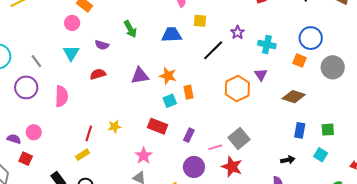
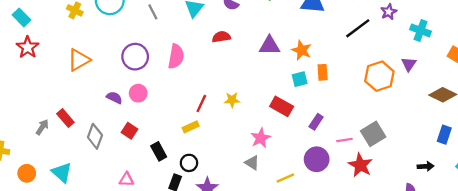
purple circle: (26, 87) -> (135, 57), moved
red square: (26, 159) -> (129, 131), moved

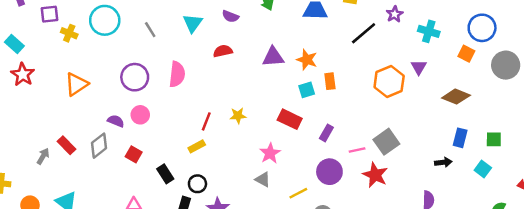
gray diamond: (95, 136) -> (99, 146), moved, turned 35
black arrow: (426, 166) -> (443, 162), moved

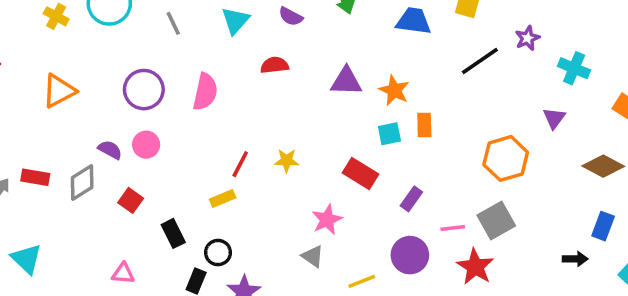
orange hexagon: (389, 81) -> (506, 158), moved
red rectangle: (66, 145) -> (35, 177), turned -42

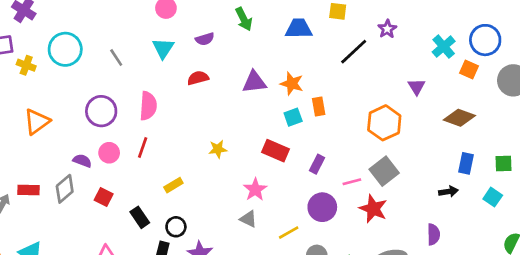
purple semicircle: (291, 17) -> (205, 39), turned -36
cyan cross: (574, 68) -> (444, 47), moved, turned 35
red line: (240, 164) -> (143, 147), moved

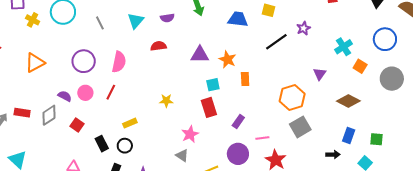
blue circle: (485, 40) -> (385, 39), moved
cyan square: (293, 117) -> (213, 85), moved
red rectangle: (275, 151) -> (209, 107), turned 42
gray square: (384, 171) -> (300, 127), moved
black circle: (176, 227) -> (125, 146), moved

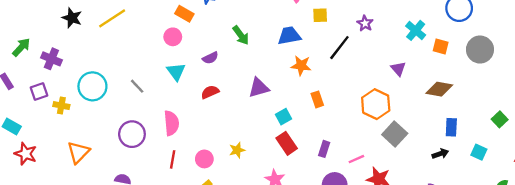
orange star: (227, 59) -> (301, 66), moved
pink circle: (85, 93) -> (204, 159), moved
green square: (377, 139) -> (500, 119), moved, turned -32

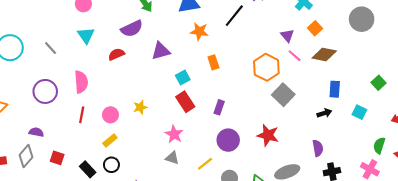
orange square: (441, 46) -> (315, 28), moved, turned 32
purple semicircle: (210, 58) -> (132, 29), moved, size x1.5
pink line: (356, 159) -> (295, 56), moved, turned 64

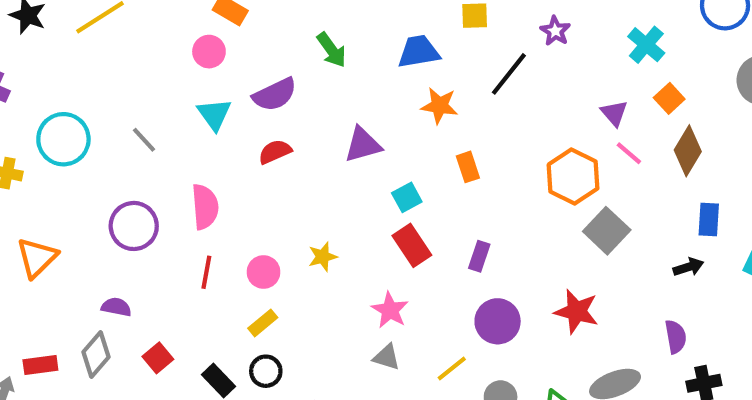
purple semicircle: (132, 29) -> (275, 95), moved
brown diamond: (324, 55) -> (688, 151), turned -70
red square: (57, 158) -> (158, 358), turned 32

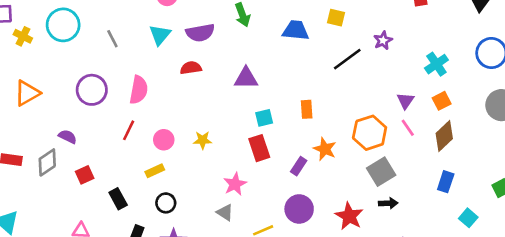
orange star: (440, 106) -> (325, 149), moved
black arrow: (688, 267) -> (388, 203), moved
black circle: (266, 371) -> (166, 203), moved

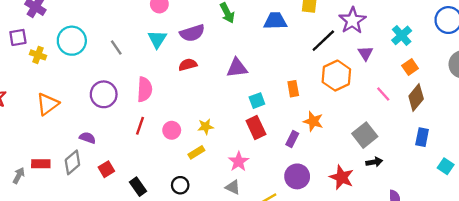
purple star: (383, 40) -> (352, 21), size x1.6
purple triangle: (405, 101) -> (366, 53), moved
orange hexagon: (370, 133) -> (336, 76), moved
yellow rectangle: (155, 171) -> (196, 152), moved

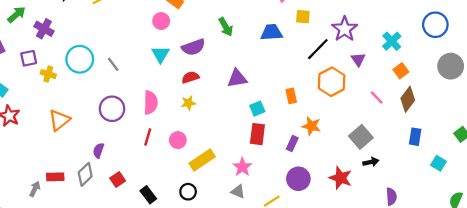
gray line: (116, 47) -> (113, 64), moved
yellow star: (206, 127) -> (188, 103), moved
red rectangle: (256, 127) -> (257, 134), turned 35
purple semicircle: (88, 138) -> (98, 150), turned -88
yellow rectangle: (196, 152) -> (202, 160), size x1.6

